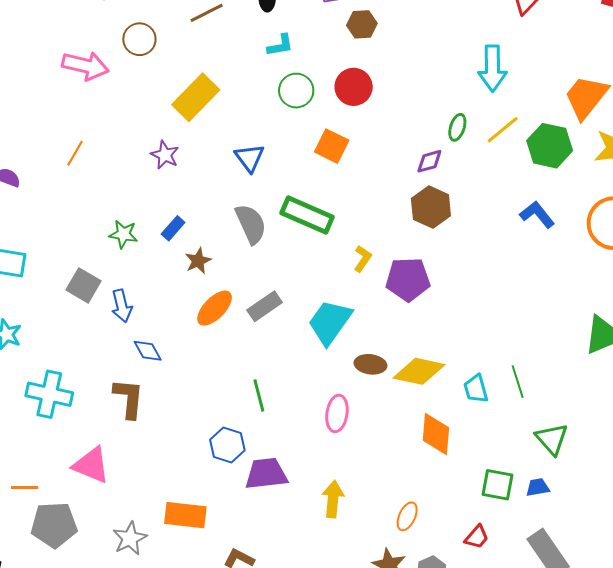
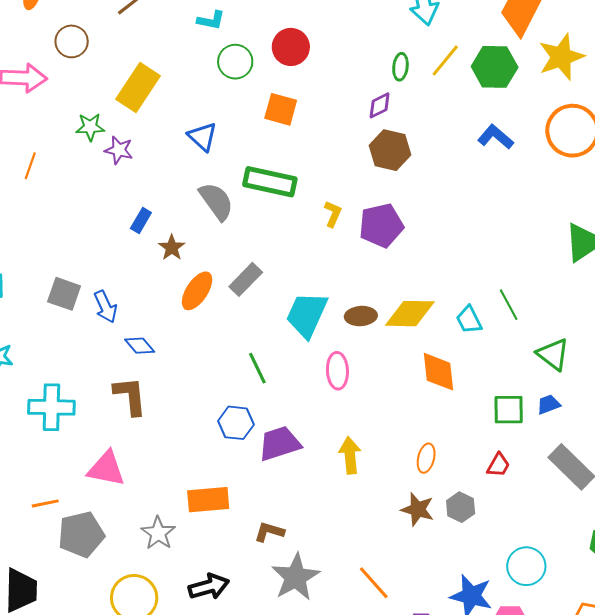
cyan L-shape: (280, 45) -> (211, 20), turned 32
green star: (123, 234) -> (90, 127), moved
cyan trapezoid: (330, 322) -> (307, 315), moved

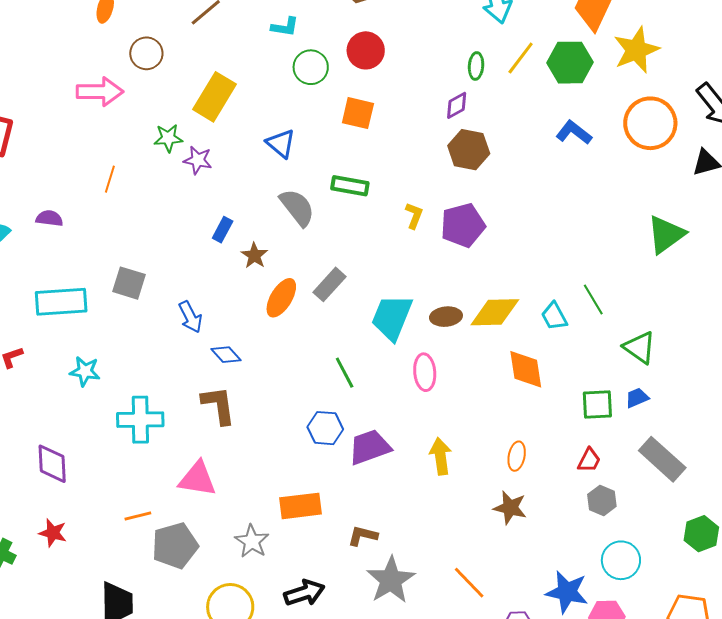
green rectangle: (270, 182) -> (350, 186), size x0.7
gray square: (64, 294) -> (129, 283), moved
gray hexagon: (461, 507) -> (602, 500), moved

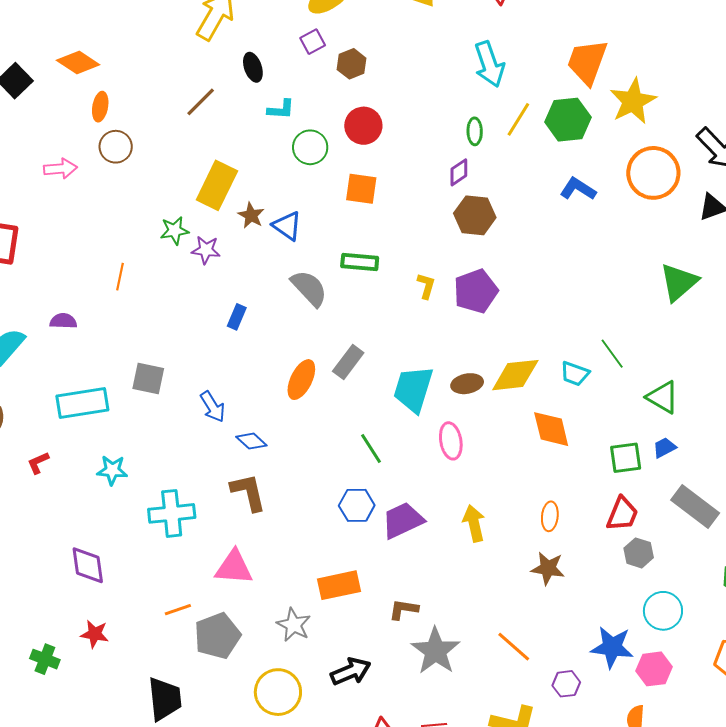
brown circle: (146, 53) -> (116, 147), moved
pink arrow: (100, 92) -> (60, 169), moved, size x0.7
brown star: (254, 255) -> (251, 215), moved
cyan trapezoid: (554, 316) -> (575, 374), turned -36
red trapezoid: (589, 460) -> (622, 514), size x1.4

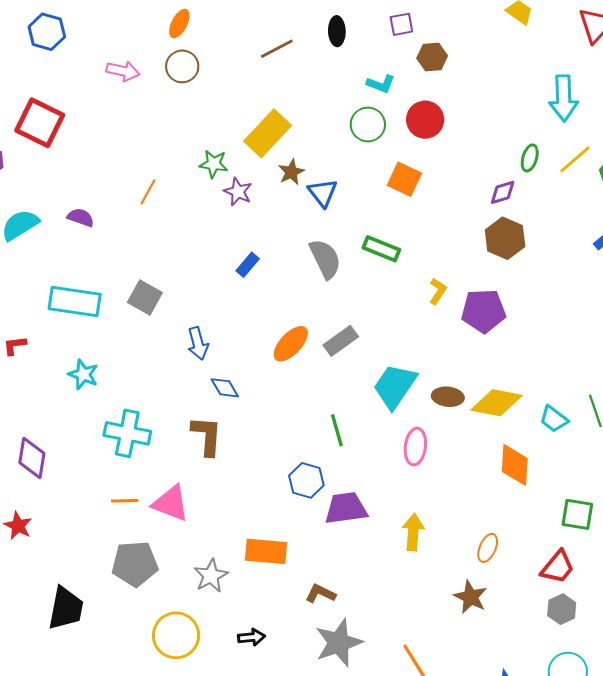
cyan L-shape: (281, 109) -> (381, 84), moved
orange line: (178, 610) -> (125, 501), moved
black arrow: (351, 671) -> (252, 637), size x0.7

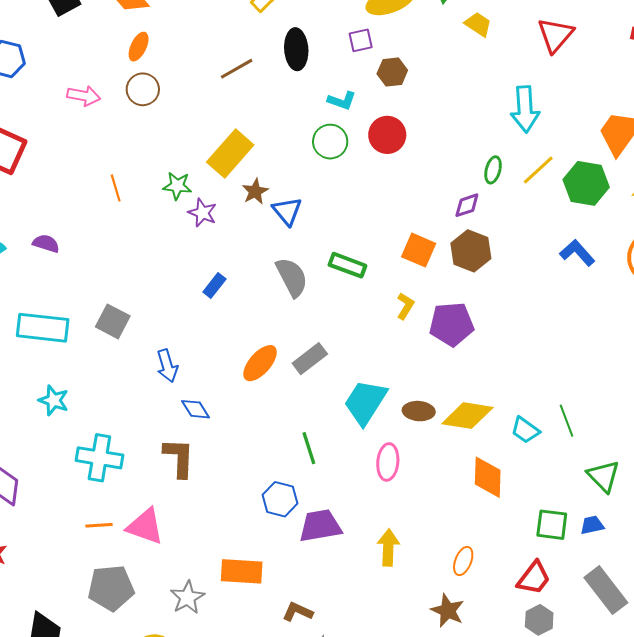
black ellipse: (337, 31) -> (296, 49), size x1.4
orange square: (404, 179) -> (419, 250), moved
orange line: (148, 192) -> (116, 188), moved, turned -44

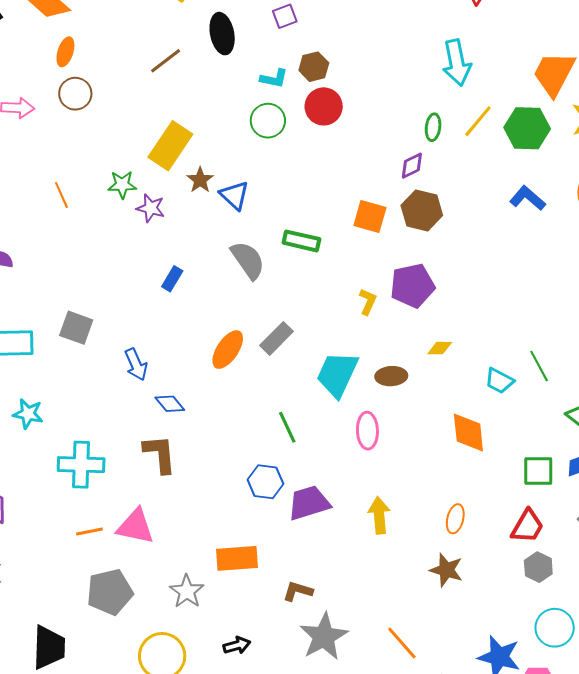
brown hexagon: (392, 72) -> (314, 67), moved
yellow L-shape: (405, 306) -> (368, 302), moved
yellow diamond: (467, 416) -> (440, 348), moved, size x0.5

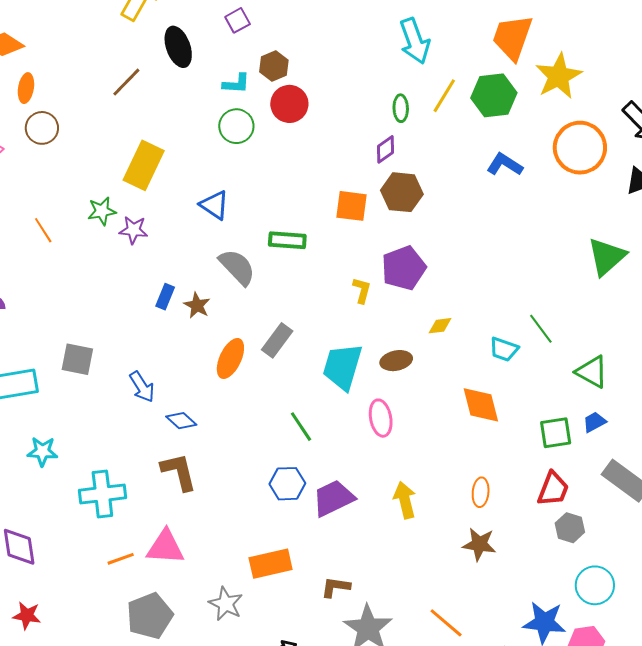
brown star: (200, 180) -> (197, 305), moved

